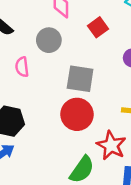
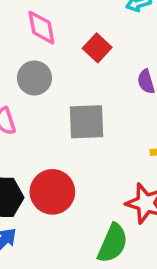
red circle: (77, 114) -> (52, 192), moved

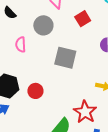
red circle: (52, 192) -> (35, 91), size x0.6

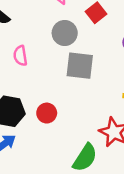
gray circle: (43, 25) -> (65, 33), moved

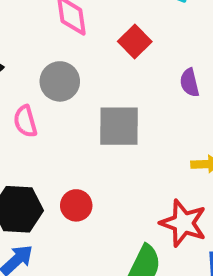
gray circle: (65, 33) -> (60, 81), moved

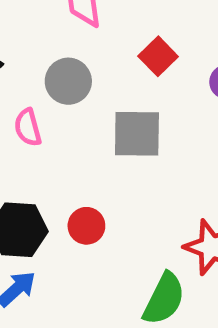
red square: (135, 42) -> (158, 56), moved

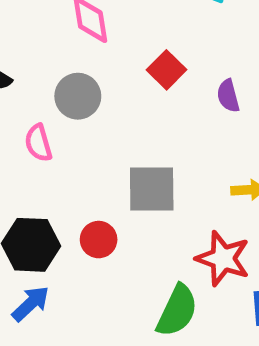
gray square: (137, 134) -> (152, 189), moved

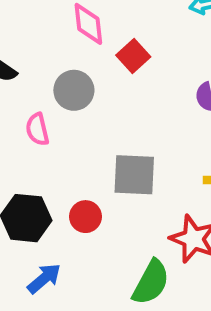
red square: (167, 70) -> (133, 56), moved
blue arrow: (31, 304) -> (44, 278), moved

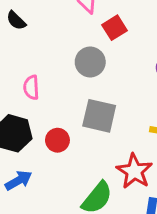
gray circle: (74, 90) -> (90, 62), moved
pink semicircle: (37, 129) -> (31, 87), moved

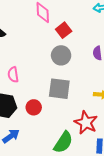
gray circle: (90, 62) -> (61, 55), moved

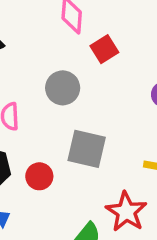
gray circle: (61, 55) -> (63, 88), moved

